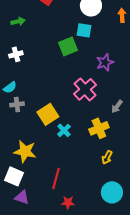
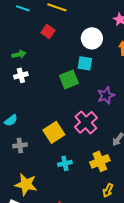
white cross: (16, 54) -> (21, 75), moved
gray cross: (17, 104) -> (20, 145), moved
yellow square: (48, 114) -> (54, 132), moved
cyan cross: (64, 130) -> (65, 163), turned 32

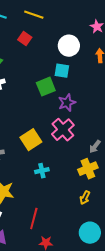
purple star: (106, 95) -> (67, 103), moved
yellow cross: (100, 161) -> (88, 169), moved

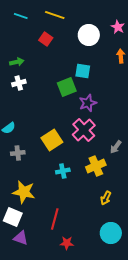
white circle: (69, 46) -> (89, 35), moved
yellow cross: (88, 169) -> (96, 166), moved

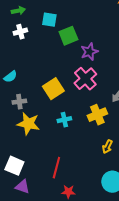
cyan square: (83, 71) -> (49, 20), moved
yellow star: (24, 192) -> (28, 124), moved

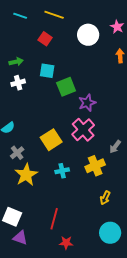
gray cross: (19, 102) -> (17, 153), turned -32
yellow star: (28, 124) -> (26, 175), turned 30

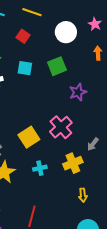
green square: (66, 87) -> (57, 66), moved
purple star: (87, 103) -> (78, 92), moved
yellow arrow: (105, 198) -> (83, 195), turned -32

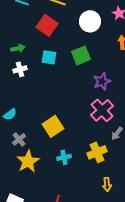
red square: (23, 36) -> (47, 25), size x1.5
pink cross: (61, 127) -> (102, 110), moved

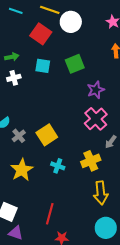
white circle: (90, 21) -> (71, 22), moved
gray cross: (19, 139) -> (19, 136), moved
cyan cross: (64, 157) -> (58, 166), turned 32
yellow arrow: (107, 184) -> (101, 193), size x1.6

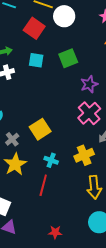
gray cross: (19, 136) -> (12, 139), moved
red line: (50, 214) -> (43, 185), moved

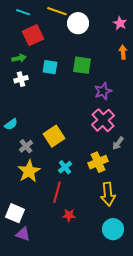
red square: (34, 28) -> (33, 35), moved, turned 30
green square: (68, 58) -> (82, 65), turned 30
cyan cross: (51, 160) -> (65, 167), turned 32
red star: (55, 232) -> (69, 215), moved

